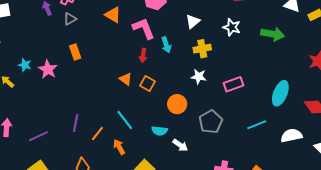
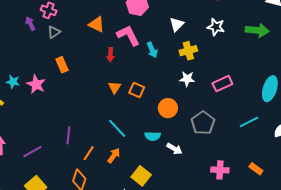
red arrow: (143, 55) -> (110, 55), moved
orange triangle: (126, 79) -> (115, 87), turned 32
orange line: (97, 133) -> (89, 153), moved
orange arrow: (119, 147) -> (114, 156), turned 70

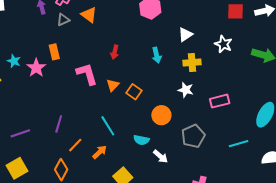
orange triangle: (97, 24) -> (89, 15), moved
pink L-shape: (128, 35) -> (87, 74), moved
orange rectangle: (62, 65) -> (54, 52), moved

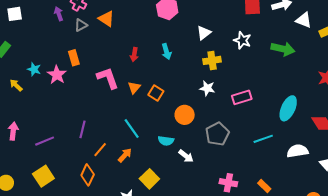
cyan arrow: (157, 55) -> (166, 52), moved

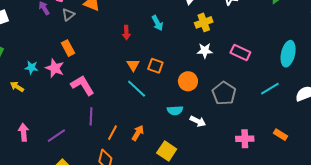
pink L-shape: (108, 78) -> (82, 85), moved
pink rectangle: (242, 97) -> (240, 52), turned 54
cyan line: (132, 129) -> (137, 89), moved

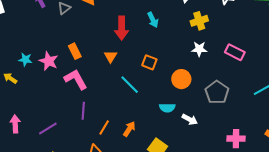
red arrow: (126, 33) -> (122, 28), size x1.6
orange rectangle: (68, 48) -> (75, 51), moved
orange triangle: (133, 65) -> (111, 56), moved

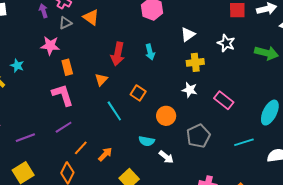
pink star: (49, 61) -> (50, 46), moved, turned -30
purple line: (83, 111) -> (64, 127), turned 42

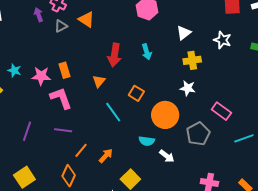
pink star: (50, 46) -> (41, 76), moved
pink rectangle: (224, 100) -> (221, 111), moved
orange circle: (166, 116) -> (165, 115), size x1.4
purple line: (64, 127) -> (63, 130), turned 42
purple line: (25, 138) -> (27, 131), moved, turned -48

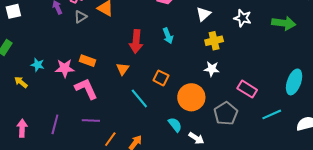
orange rectangle: (64, 70) -> (87, 61), turned -49
cyan semicircle: (147, 141) -> (175, 125), turned -133

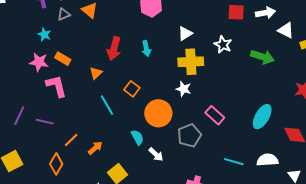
yellow cross: (214, 41) -> (191, 62), size x1.4
cyan star: (38, 65) -> (44, 34), moved
cyan line: (272, 114) -> (234, 162), moved, turned 30
purple line: (91, 121) -> (45, 122), moved

